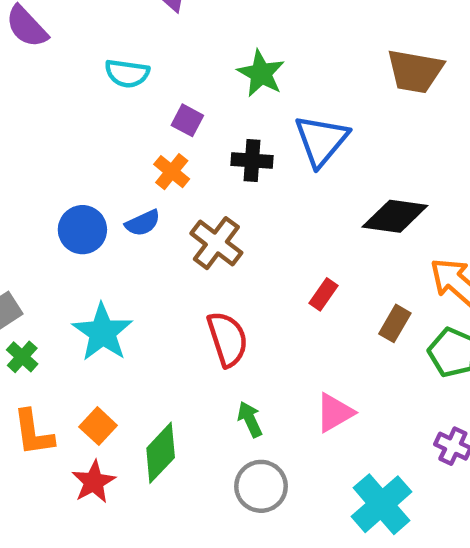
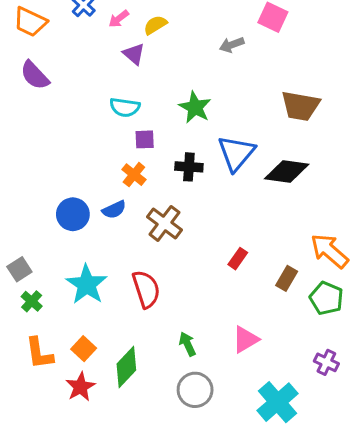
cyan semicircle: (127, 73) -> (125, 107), moved
purple square: (187, 120) -> (145, 139), turned -30
black diamond: (395, 216) -> (287, 171), moved
red semicircle: (228, 339) -> (146, 289), moved

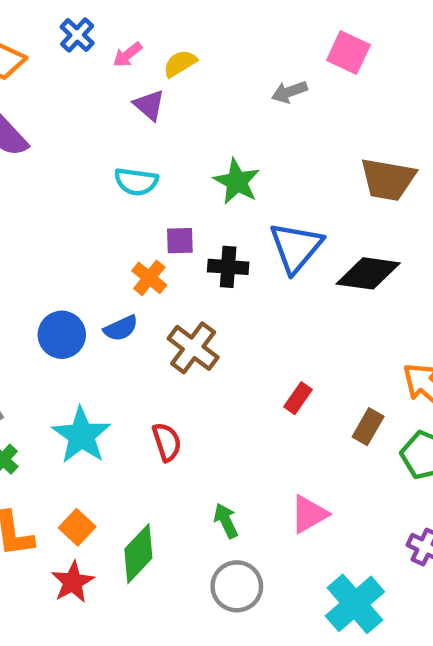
purple square: (145, 139) -> (180, 241), moved
red semicircle: (146, 289) -> (167, 442), size x0.7

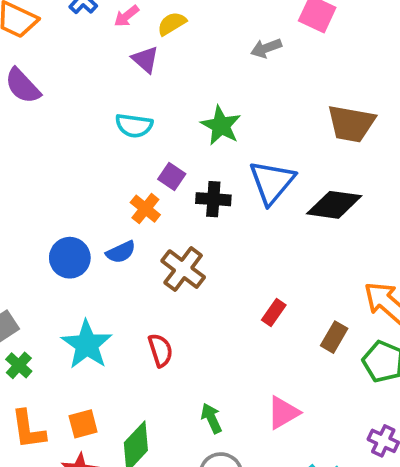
purple square: (180, 241) -> (172, 177), turned 36
orange square: (77, 527) -> (83, 424), turned 32

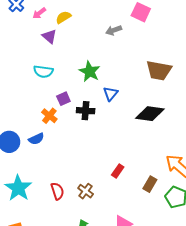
purple square: (172, 177) -> (63, 99), turned 32
blue triangle: (272, 182) -> (111, 94), moved, size x0.6
brown cross: (183, 269) -> (86, 191), moved, size x0.7

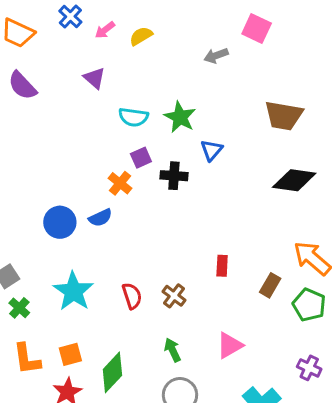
purple triangle: (49, 36) -> (94, 78), moved
cyan semicircle: (43, 72) -> (133, 117), moved
black diamond: (150, 114) -> (294, 180), moved
red rectangle: (118, 171) -> (222, 266), turned -32

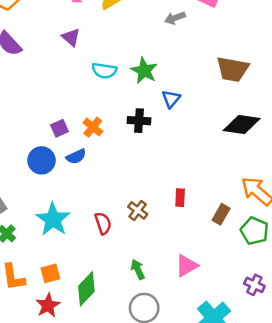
purple square: (141, 158) -> (59, 128), moved
brown cross: (174, 296) -> (138, 210), moved

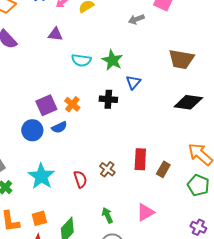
purple triangle: (71, 37) -> (55, 34), turned -35
purple square: (59, 128) -> (46, 105), size x1.5
red rectangle: (180, 198) -> (140, 159), size x1.5
brown rectangle: (221, 214) -> (163, 169), moved

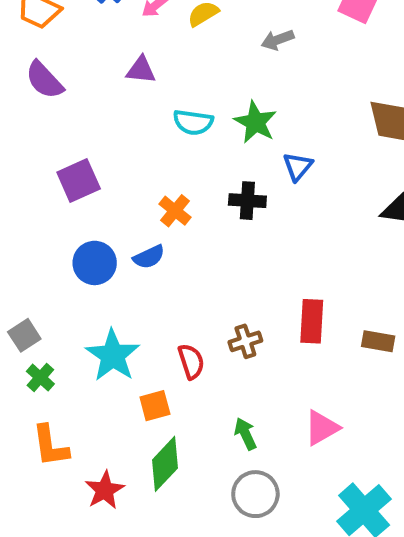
gray arrow: (136, 19) -> (278, 40), moved
purple square: (46, 105) -> (79, 181), moved
brown cross: (107, 169) -> (245, 341), turned 35
brown rectangle: (163, 169) -> (378, 341), moved, turned 70
orange square: (39, 218) -> (155, 406), moved

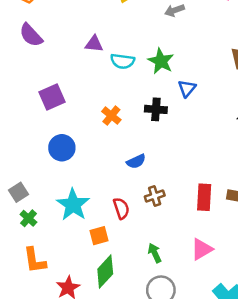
purple triangle: (141, 70) -> (94, 44), moved
blue semicircle: (149, 257) -> (136, 161), moved
red rectangle: (312, 321) -> (204, 197), moved

